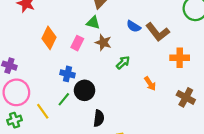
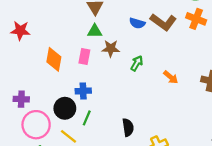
orange cross: (180, 58) -> (196, 19), moved, turned 36
black circle: (85, 90) -> (65, 108), moved

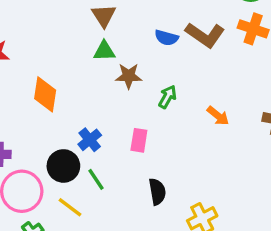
pink rectangle: (84, 56) -> (139, 140), moved
blue cross: (83, 91) -> (90, 140), turned -35
green line: (87, 118) -> (96, 179), turned -56

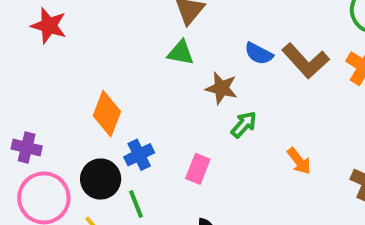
brown star: (129, 76) -> (222, 88), moved
orange diamond: (45, 94) -> (107, 114), moved

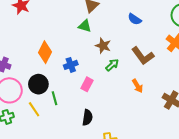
blue semicircle: (259, 54) -> (135, 19), moved
brown L-shape: (305, 61) -> (143, 56), moved
blue cross: (139, 155) -> (71, 65), moved

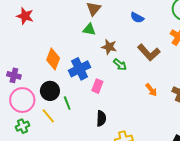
blue cross: (71, 65) -> (80, 69), size x1.5
green arrow: (112, 65) -> (120, 65), turned 88
orange arrow: (137, 86) -> (151, 90), moved

